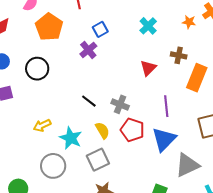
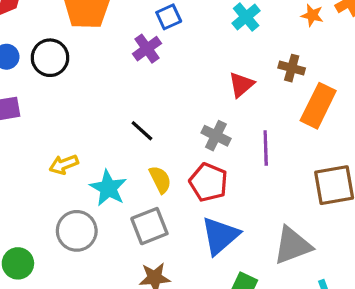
black circle: (37, 69) -> (50, 58), moved
gray cross: (120, 104) -> (216, 136), moved
blue triangle: (164, 139) -> (220, 236), moved

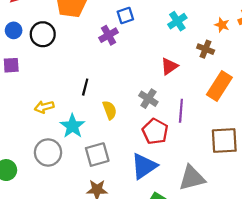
brown cross: (292, 68) -> (206, 49), moved
black line: (142, 131) -> (85, 87), moved, turned 56
yellow semicircle: (160, 180) -> (110, 110), moved
red pentagon: (208, 182) -> (155, 131), moved

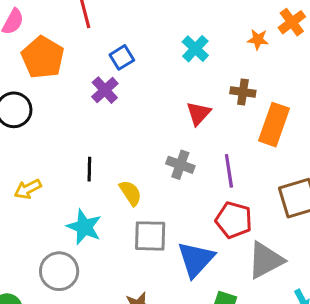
brown cross: (206, 49) -> (243, 92), moved
yellow arrow: (44, 107) -> (28, 189), moved
red pentagon: (155, 131) -> (234, 220), moved
gray square: (97, 155) -> (150, 236), moved, turned 30

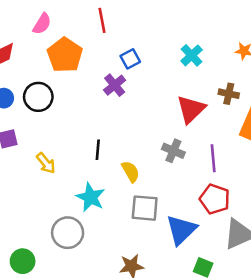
red triangle: (199, 113) -> (191, 109), size x1.4
yellow arrow: (28, 189) -> (46, 163), turned -105

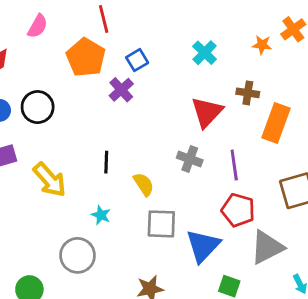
orange pentagon: (65, 55) -> (86, 57), moved
yellow arrow: (46, 163) -> (50, 180), size x1.5
cyan star: (91, 197) -> (101, 215), size x0.6

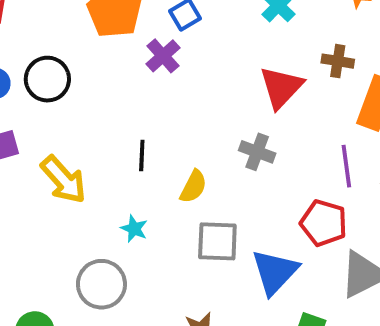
purple line: (234, 165) -> (346, 166), moved
yellow semicircle: (144, 184) -> (193, 187), turned 60

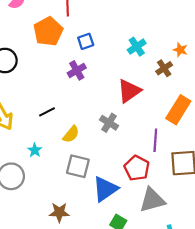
purple cross: (163, 56) -> (77, 70), moved
brown cross: (338, 61) -> (164, 68), moved, turned 35
black line: (142, 156) -> (47, 112), turned 49

